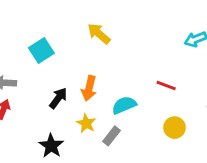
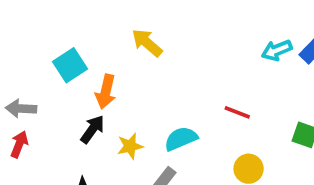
orange arrow: (89, 88) -> (106, 92), moved
yellow star: (86, 123) -> (130, 146), moved, turned 30

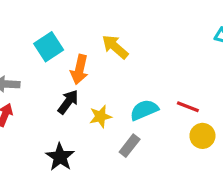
yellow arrow: (147, 43) -> (115, 47), moved
red line: (237, 112) -> (188, 107), moved

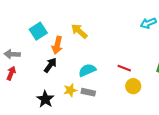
cyan semicircle: (144, 110) -> (87, 70), moved
yellow star: (100, 116) -> (70, 90), moved
gray rectangle: (130, 146) -> (88, 92), turned 64

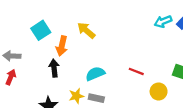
black arrow: (50, 65) -> (54, 68), turned -42
yellow circle: (133, 86) -> (159, 92), moved

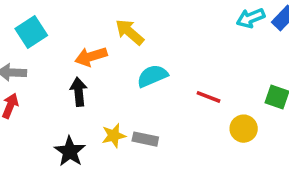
cyan square: (41, 30) -> (31, 32), moved
orange arrow: (62, 46) -> (91, 57), turned 60
cyan semicircle: (95, 74) -> (152, 76), moved

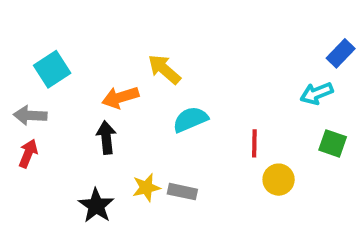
cyan arrow: (251, 18) -> (317, 93), moved
red line: (209, 97) -> (254, 143), turned 70
yellow circle: (244, 129) -> (279, 180), moved

